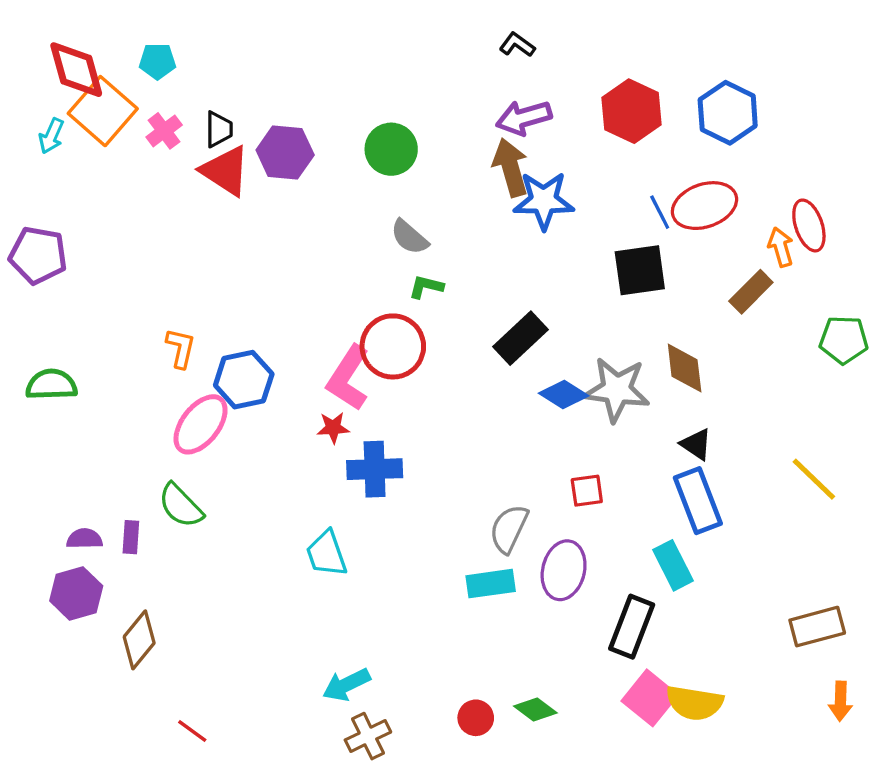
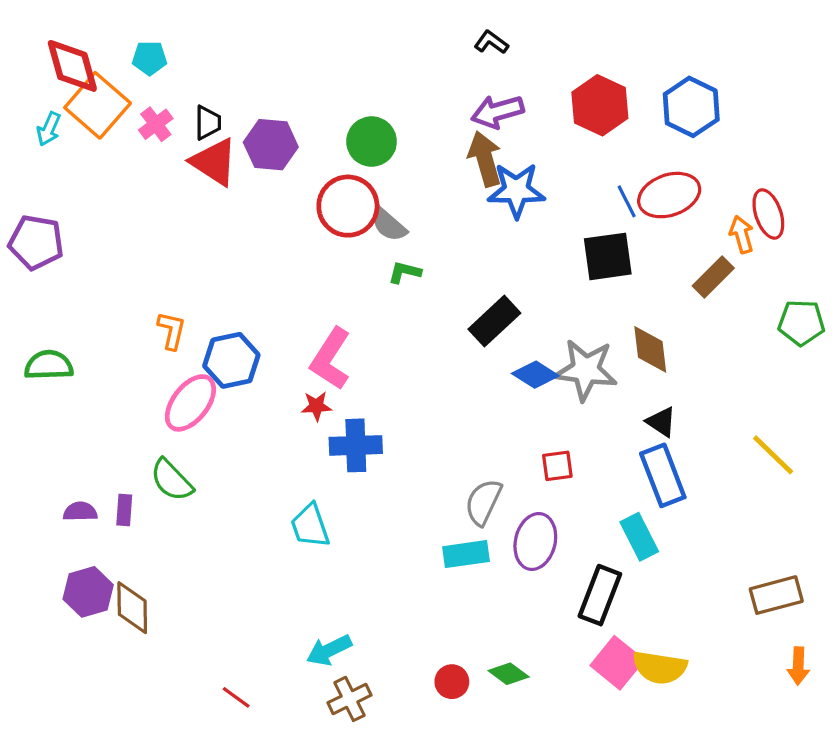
red circle: (393, 346) -> (348, 206), moved
purple hexagon: (76, 593) -> (88, 592), moved
brown diamond: (139, 640) -> (132, 608), turned -40
red line: (192, 731) -> (236, 697), moved

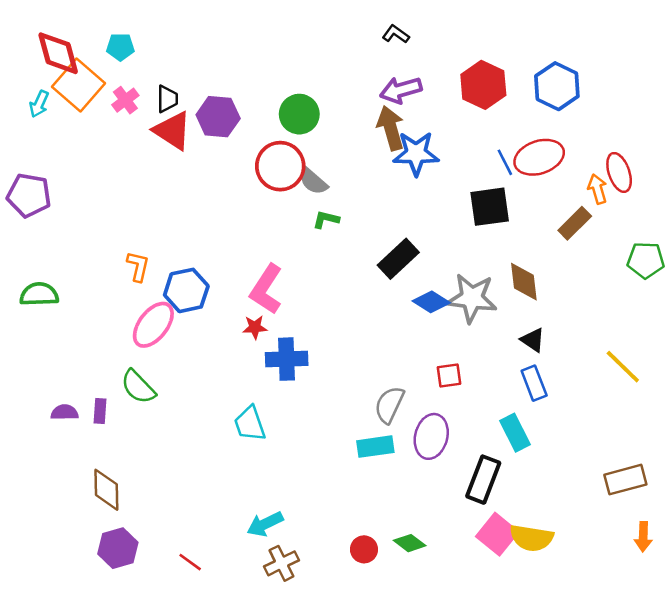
blue rectangle: (663, 475) -> (534, 383), size x0.7
purple hexagon: (88, 592) -> (118, 548), moved

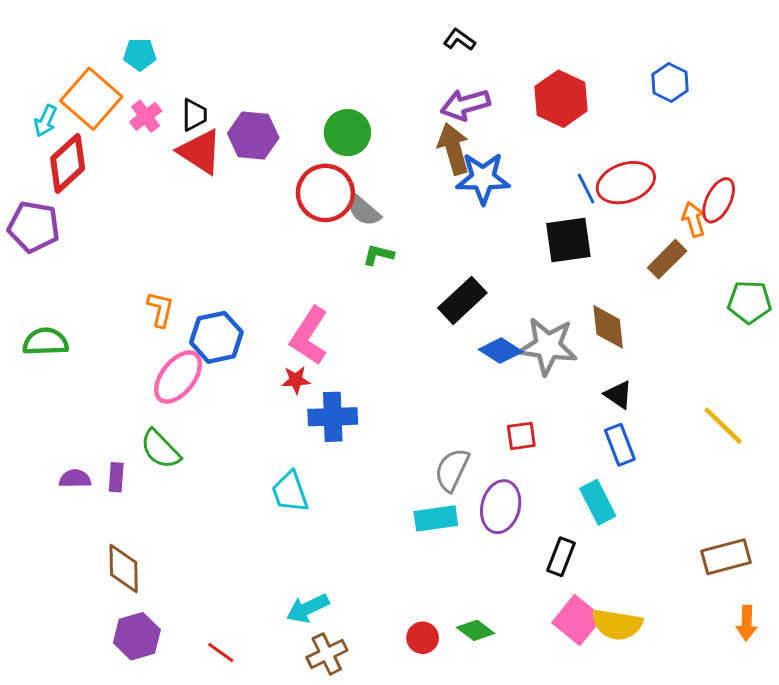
red diamond: (58, 53) -> (68, 163), moved, turned 63
blue hexagon: (557, 86) -> (670, 82), moved, size x0.7
red ellipse: (619, 172) -> (719, 200), turned 45
black rectangle: (483, 480) -> (561, 557), size x0.7

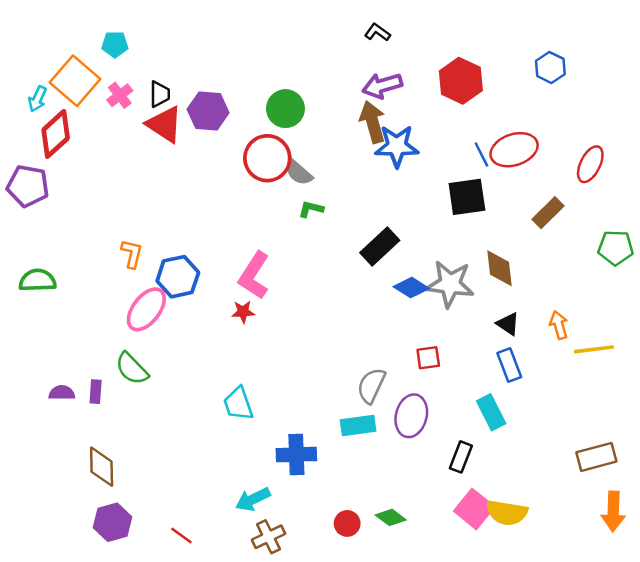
orange arrow: (694, 219) -> (559, 325), moved
blue cross: (333, 417) -> (296, 455), moved
yellow line: (723, 426) -> (594, 349), turned -51
orange arrow: (747, 623) -> (613, 511), size x1.4

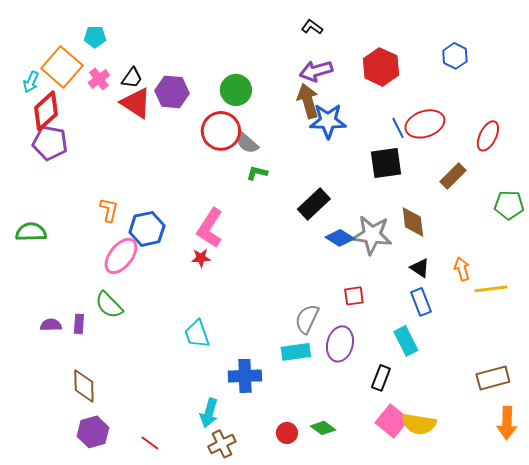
black trapezoid: (160, 94) -> (132, 78), turned 35
purple pentagon: (28, 186) -> (50, 143), moved
cyan arrow: (253, 499) -> (209, 413), turned -48

